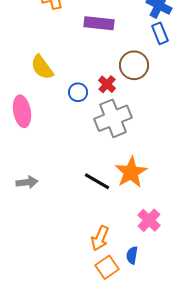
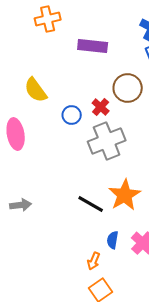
orange arrow: (100, 238) -> (94, 261), size x0.7
blue semicircle: (132, 255) -> (113, 240), moved

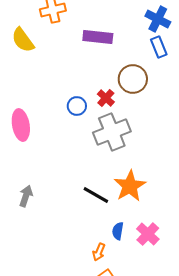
yellow semicircle: (36, 90) -> (23, 40), moved
gray arrow: (21, 205) -> (26, 196), turned -65

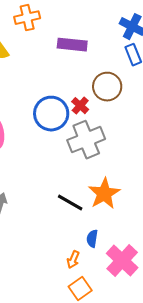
blue circle: (77, 106) -> (51, 114), size x1.8
pink cross: (148, 234) -> (122, 261), moved, size x1.4

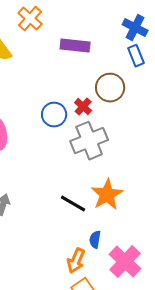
orange cross: (27, 18) -> (30, 19), turned -35
blue circle: (51, 114) -> (54, 115), size x0.7
orange arrow: (73, 260) -> (76, 261), size x1.4

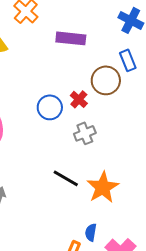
blue rectangle: (136, 56) -> (128, 60), moved
gray cross: (89, 141) -> (85, 133), size x0.6
black line: (73, 204) -> (66, 178), moved

